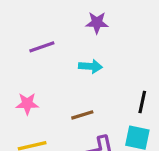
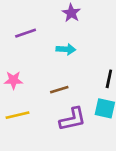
purple star: (97, 23) -> (71, 13), turned 30

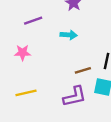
pink star: (13, 80) -> (22, 53), moved
brown line: (59, 90) -> (83, 70), moved

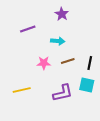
pink star: (22, 53) -> (44, 63), moved
brown line: (83, 70) -> (68, 61), moved

